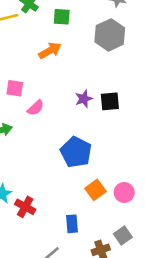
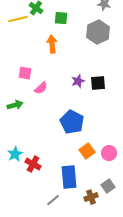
orange arrow: (50, 51) -> (52, 44), turned -66
blue rectangle: (72, 224) -> (69, 177), size x1.6

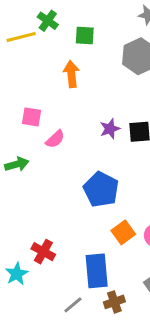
cyan star: (15, 154) -> (17, 274), moved
brown cross: (91, 197) -> (114, 302), moved

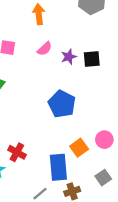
pink semicircle: (55, 139) -> (45, 49), moved
orange square: (123, 232) -> (79, 148), moved

